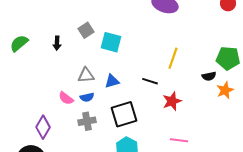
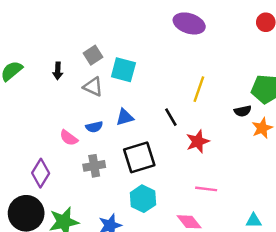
gray triangle: (86, 75) -> (93, 87), moved, turned 30
black line: (150, 81) -> (171, 117), turned 42
blue semicircle: (87, 97) -> (94, 127), moved

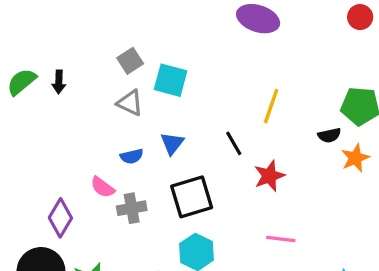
black arrow: (58, 71) -> (59, 82), moved
blue triangle: (125, 117) -> (172, 143), turned -36
pink semicircle: (69, 138) -> (103, 187), moved

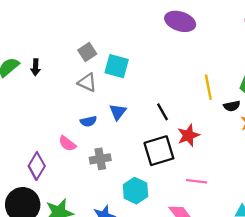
yellow line: (271, 106) -> (208, 87), moved, turned -30
black square: (192, 197) -> (159, 151), moved
gray cross: (132, 208) -> (100, 159), moved

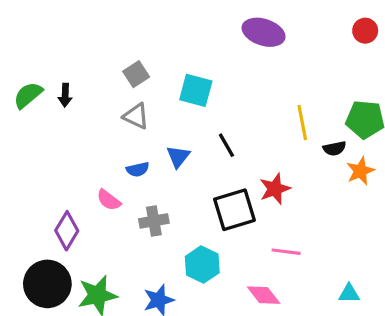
cyan square: (117, 66) -> (196, 90), moved
black line: (162, 112) -> (226, 145), moved

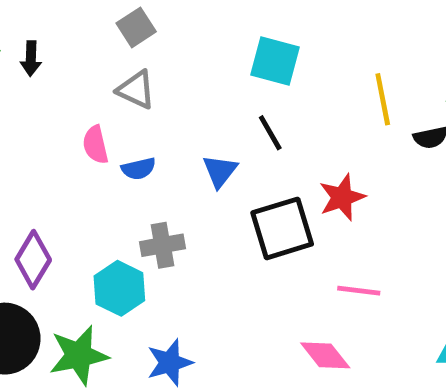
cyan square: (196, 90) -> (275, 61), moved
blue triangle: (178, 156) -> (220, 171), moved
pink semicircle: (109, 200) -> (95, 145), moved, turned 40
cyan hexagon: (202, 265) -> (119, 288), moved

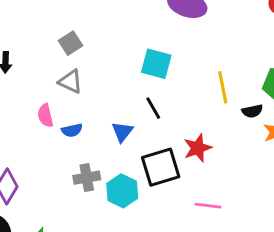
cyan hexagon: (119, 288) -> (122, 191), moved

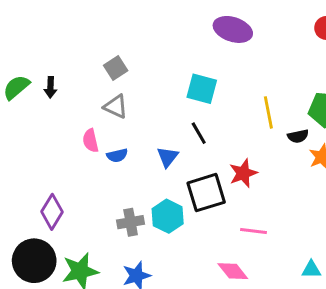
gray cross: (87, 178) -> (131, 222), moved

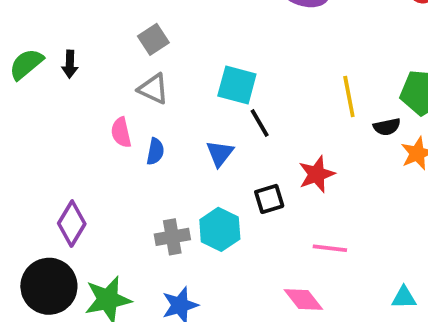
cyan square: (202, 89) -> (237, 85), moved
blue semicircle: (117, 155) -> (155, 151), turned -66
black square: (206, 193) -> (269, 199), size x0.6

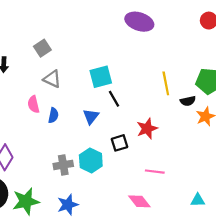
gray square: (153, 39) -> (42, 48), moved
cyan square: (237, 85) -> (101, 77), turned -30

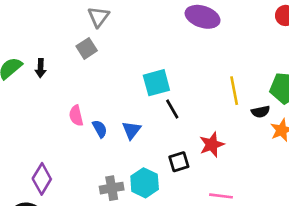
gray triangle: (52, 79) -> (98, 17), moved, turned 42
blue semicircle: (53, 115) -> (100, 129), turned -40
blue triangle: (91, 116) -> (131, 130), moved

